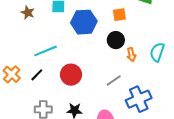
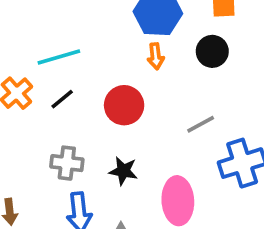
cyan line: (46, 51) -> (59, 57), moved
orange arrow: (131, 55) -> (156, 56), moved

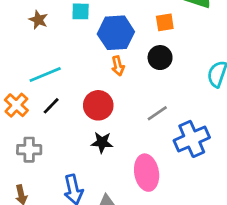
gray cross: (67, 163) -> (29, 150), moved
black star: (123, 171) -> (102, 142), moved

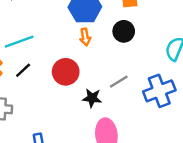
blue cross: (192, 139) -> (159, 91), moved
black star: (102, 142) -> (92, 98), moved

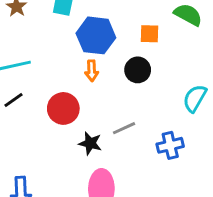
blue cross: (159, 91) -> (170, 145), size x0.7

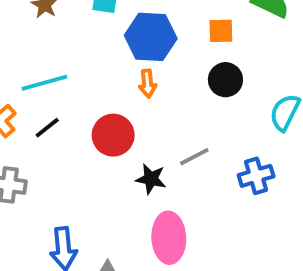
black circle: (138, 70) -> (225, 80), moved

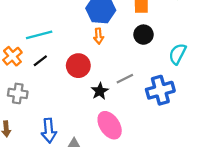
blue cross: (256, 176) -> (160, 90), size x1.4
black star: (151, 179) -> (100, 91), turned 30
pink ellipse: (169, 238) -> (110, 125), turned -32

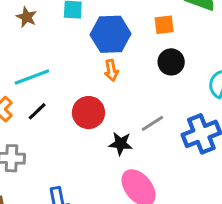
black star: (100, 91) -> (121, 144), turned -30

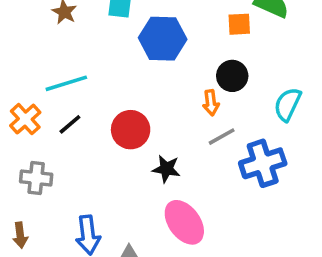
orange square: (164, 25) -> (239, 24), moved
orange arrow: (111, 70) -> (211, 103), moved
gray line: (152, 123) -> (222, 137), moved

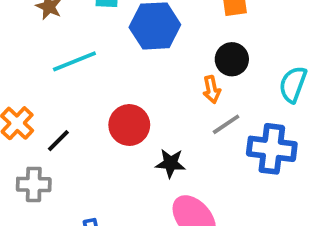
cyan line: (66, 83) -> (74, 61), moved
black line: (70, 124) -> (58, 141), moved
blue cross: (263, 163) -> (272, 149), turned 30

